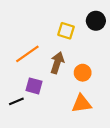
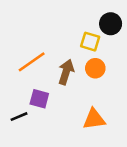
yellow square: (66, 31) -> (90, 42), moved
orange circle: (83, 73) -> (95, 68), moved

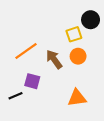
yellow square: (90, 42) -> (74, 34), turned -35
brown arrow: (66, 72) -> (54, 59), turned -54

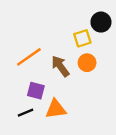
black line: (16, 96) -> (25, 113), moved
orange triangle: (77, 98) -> (56, 109), moved

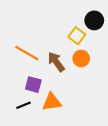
yellow square: (82, 38) -> (77, 36), turned -35
orange line: (29, 57) -> (27, 53), turned 65

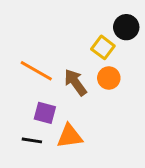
black line: (24, 105) -> (32, 140), turned 32

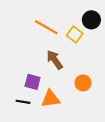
orange line: (36, 71) -> (46, 27), moved
orange circle: (109, 78) -> (83, 83), moved

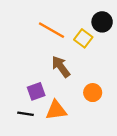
purple square: (33, 82) -> (36, 91), turned -35

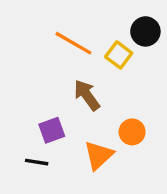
orange triangle: (56, 110) -> (99, 155), moved, turned -35

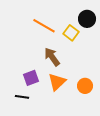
orange circle: (132, 132) -> (85, 86), moved
orange triangle: (99, 155) -> (57, 82), moved

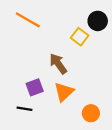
orange line: (44, 26) -> (28, 20), moved
orange circle: (85, 86) -> (91, 113), moved

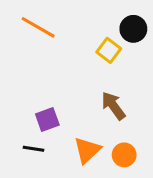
brown arrow: (58, 64) -> (113, 106), moved
orange triangle: (64, 92) -> (87, 150), moved

